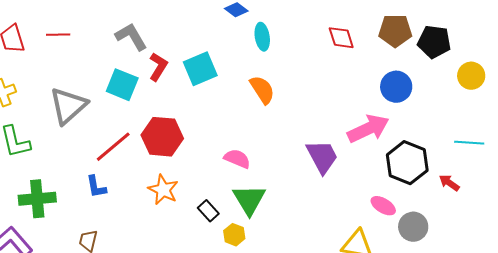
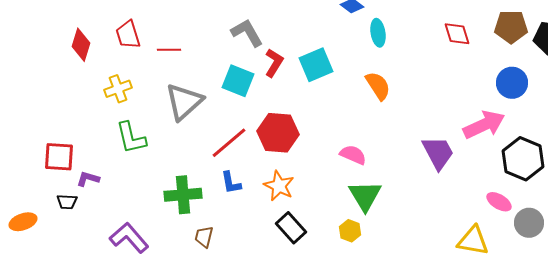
red line: (58, 35) -> (169, 50), moved
blue L-shape: (96, 187) -> (231, 183), moved
green cross: (37, 199) -> (183, 195), moved
black rectangle: (208, 211) -> (291, 228), moved, size x1.4

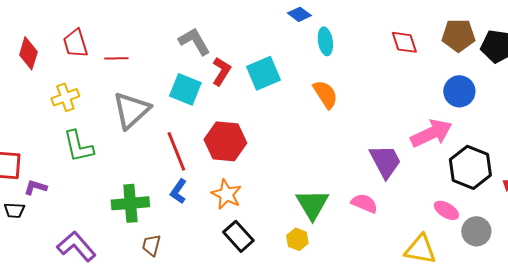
red line: (229, 143) -> (176, 151), turned -72
pink semicircle: (353, 155) -> (364, 203), moved
blue L-shape: (231, 183) -> (178, 191), turned 45

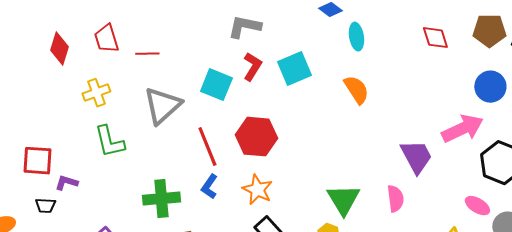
gray L-shape: (194, 41) -> (244, 27), moved, turned -48
pink semicircle: (364, 203) -> (395, 199), turned 60

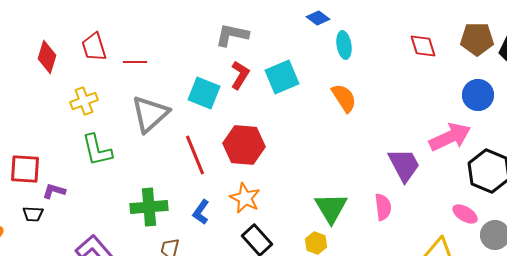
blue L-shape: (209, 187) -> (201, 212), moved

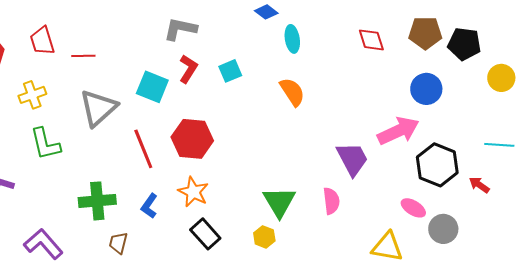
cyan square: (282, 77) -> (230, 71), size x0.7

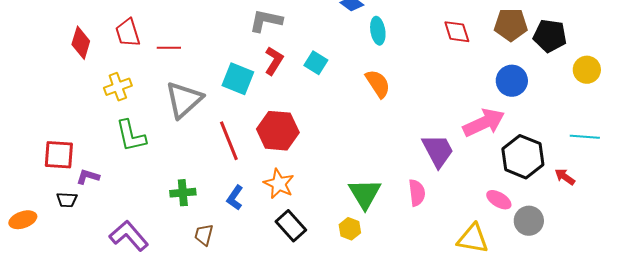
cyan square: (230, 71) -> (316, 63), turned -35
green cross: (97, 201) -> (183, 193), size x0.7

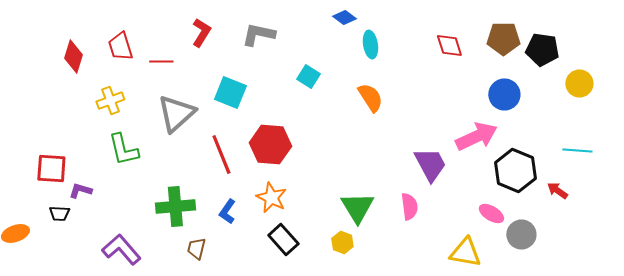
red L-shape: (274, 61) -> (201, 32), moved
green cross: (183, 193) -> (175, 206), size x1.5

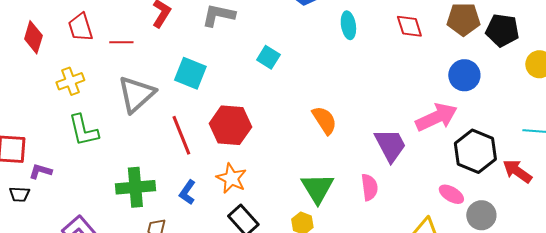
cyan ellipse: (370, 44) -> (348, 25), moved
orange semicircle: (370, 98) -> (324, 120), moved
red arrow: (557, 190) -> (517, 171), size x1.4

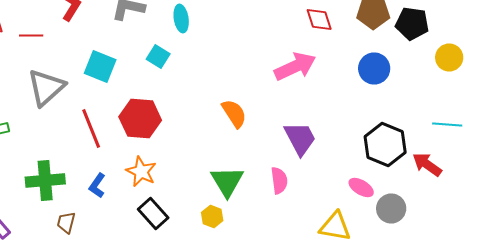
cyan ellipse: (348, 25) -> (181, 18), moved
cyan square: (268, 57) -> (158, 56), moved
pink arrow: (436, 117) -> (295, 66), moved

